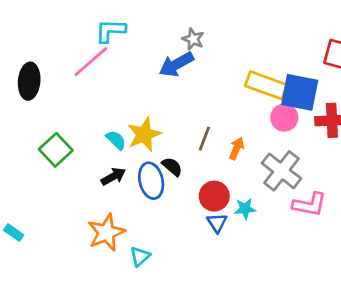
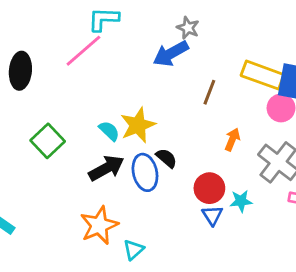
brown line: (204, 139) -> (209, 92), moved
black arrow: (113, 176) -> (106, 168), size x1.4

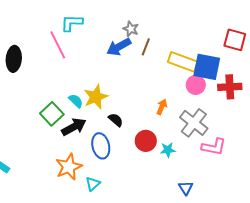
pink line: (83, 51) -> (58, 45), turned -76
brown line: (209, 92) -> (146, 47), moved
green square: (48, 141) -> (52, 114), moved
blue ellipse: (145, 172) -> (101, 146), moved
blue triangle: (212, 215) -> (186, 188), moved

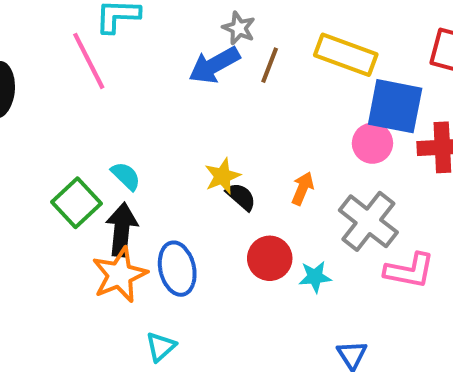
yellow rectangle: (183, 62) -> (346, 55), moved
yellow star: (96, 97) -> (222, 176), moved, size x0.7
black semicircle: (116, 120) -> (241, 197), moved
black arrow: (74, 127) -> (122, 230), turned -55
orange star: (69, 167) -> (120, 275), moved

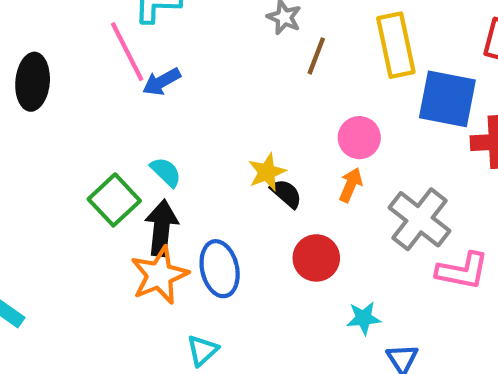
yellow rectangle: (346, 55) -> (396, 45), turned 58
blue arrow: (214, 65) -> (162, 82), moved, size x0.7
pink circle: (372, 143) -> (359, 138), moved
cyan star: (315, 277) -> (364, 318), moved

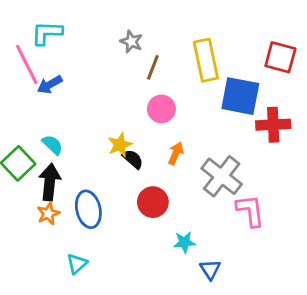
pink circle: (359, 138) -> (161, 109), moved
pink L-shape: (462, 271) -> (250, 211), turned -108
orange star: (159, 275) -> (48, 214), size x0.6

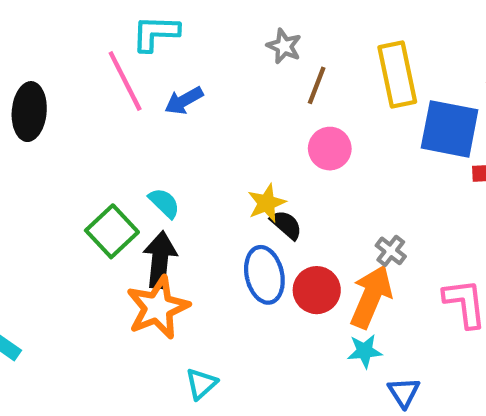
blue arrow: (50, 85) -> (184, 101), moved
orange arrow: (176, 153) -> (371, 297), moved, size x1.8
gray cross: (222, 176) -> (391, 251), moved, size x0.5
blue ellipse: (88, 209) -> (264, 275), moved
orange star: (48, 214) -> (158, 308), size x1.8

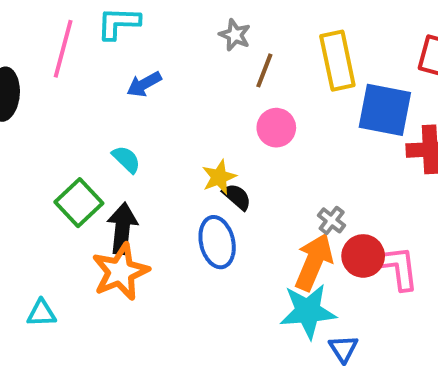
pink line: (125, 81) -> (63, 49), moved, turned 42
cyan semicircle: (164, 203) -> (126, 159), moved
red circle: (317, 290) -> (363, 256), moved
cyan star: (365, 351) -> (308, 311), size x1.8
cyan triangle: (201, 384) -> (41, 313), moved, turned 40

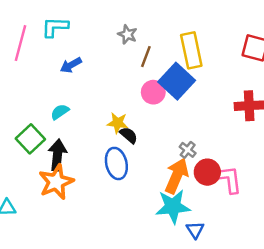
blue square: (385, 110) -> (177, 81), moved, turned 32
cyan semicircle: (126, 159) -> (60, 112), turned -78
yellow star: (219, 177) -> (118, 123), turned 30

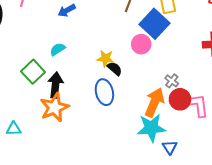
pink circle: (153, 92) -> (141, 44), moved
gray cross: (188, 150) -> (172, 81), moved

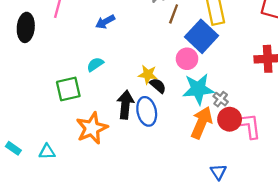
green square: (33, 72) -> (68, 89), turned 30
black arrow: (55, 85) -> (125, 105), moved
cyan star: (151, 128) -> (198, 89), moved

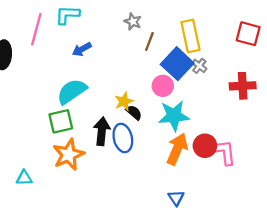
cyan semicircle: (95, 64) -> (72, 91), size x1.8
yellow star: (148, 74) -> (124, 101), turned -30
green square: (68, 89) -> (61, 121), moved
gray cross: (221, 99) -> (199, 66), moved
blue triangle: (218, 172) -> (176, 198), moved

